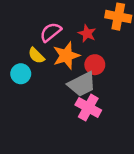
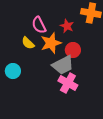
pink semicircle: (51, 32) -> (39, 25), turned -78
cyan circle: (21, 74) -> (13, 71), moved

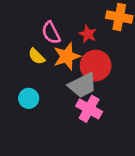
red circle: (73, 50) -> (96, 66), size x1.5
cyan circle: (13, 71) -> (29, 98), moved

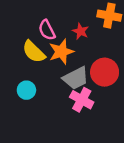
yellow semicircle: (37, 56) -> (34, 52), size x1.5
red circle: (96, 66) -> (105, 72), moved

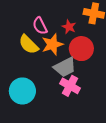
red circle: (105, 72) -> (81, 49), moved
cyan circle: (26, 90) -> (22, 91), moved, size x1.6

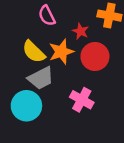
pink semicircle: (40, 26) -> (47, 16), moved
gray trapezoid: (65, 67) -> (41, 78), moved

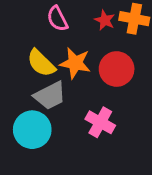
red star: (81, 31) -> (105, 20), moved
orange star: (61, 52) -> (75, 63), turned 30

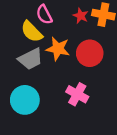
yellow semicircle: (41, 63) -> (32, 32), moved
gray trapezoid: (50, 96) -> (31, 59), moved

